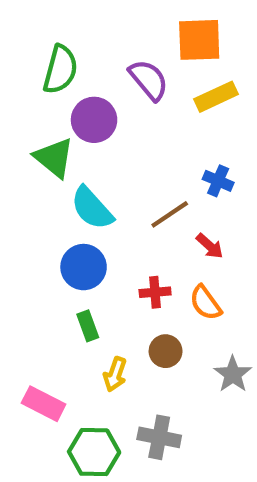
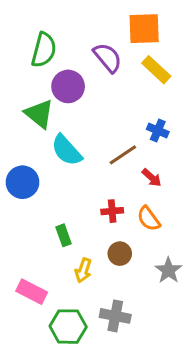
yellow rectangle: (216, 97) -> (156, 70), turned 68
blue circle: (84, 267) -> (22, 182), moved

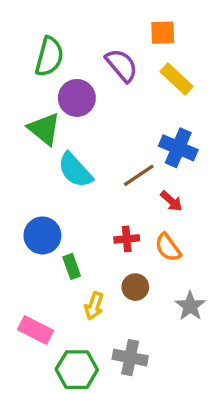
orange square: (144, 29) -> (163, 33), size x0.7
blue cross: (158, 131) -> (178, 148), size x1.5
blue circle: (22, 182) -> (42, 235), moved

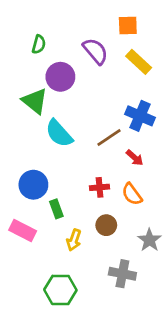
green semicircle: (49, 57) -> (39, 44), size x0.6
pink rectangle: (36, 330) -> (23, 231), moved
gray cross: (130, 358) -> (122, 274), moved

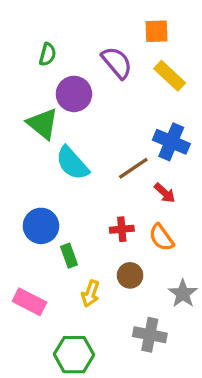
pink rectangle: (23, 231) -> (29, 302), moved

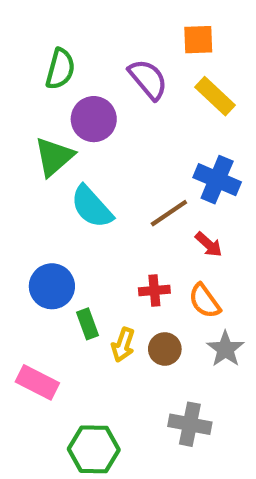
green semicircle: (48, 54) -> (60, 69), size x1.4
green triangle: (43, 124) -> (54, 157), turned 40
yellow arrow: (90, 294) -> (123, 345), moved
gray star: (183, 294) -> (225, 349), moved

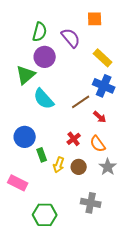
green semicircle: (60, 69) -> (40, 32), moved
yellow rectangle: (215, 96) -> (103, 58), moved
red cross: (154, 290) -> (74, 139), turned -32

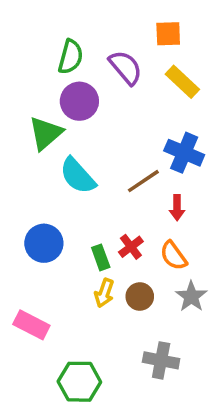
yellow rectangle: (103, 58) -> (182, 82), moved
red arrow: (100, 117) -> (177, 208), turned 48
green rectangle: (42, 155) -> (101, 257), moved

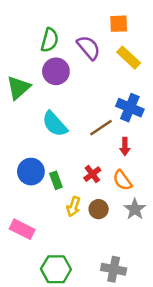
green triangle: (46, 133) -> (18, 88), moved
green rectangle: (101, 257) -> (56, 180), moved
gray cross: (161, 360) -> (114, 269), moved

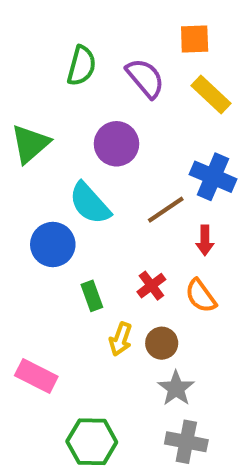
purple circle: (56, 71) -> (116, 144), moved
blue circle: (31, 172) -> (53, 245), moved
gray star: (135, 209) -> (176, 388), moved

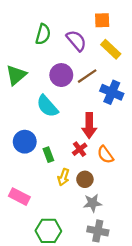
brown line: (166, 210) -> (87, 76), moved
red arrow: (205, 240) -> (89, 126), moved, size x1.6
blue circle: (53, 245) -> (25, 142), moved
gray star: (176, 388) -> (92, 203), turned 30

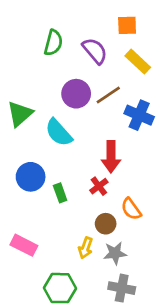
green triangle: (16, 75) -> (20, 114), moved
orange semicircle: (105, 155) -> (131, 209), moved
yellow arrow: (63, 177) -> (85, 248), moved

